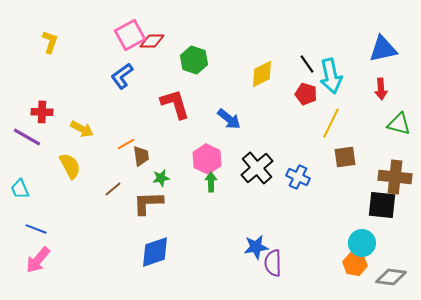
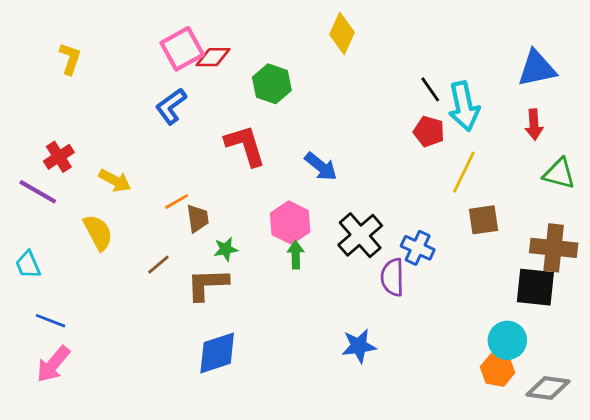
yellow diamond: (262, 74) -> (342, 33), moved, turned -40
red cross: (42, 112) -> (59, 157), turned -35
purple semicircle: (273, 263) -> (392, 277), moved

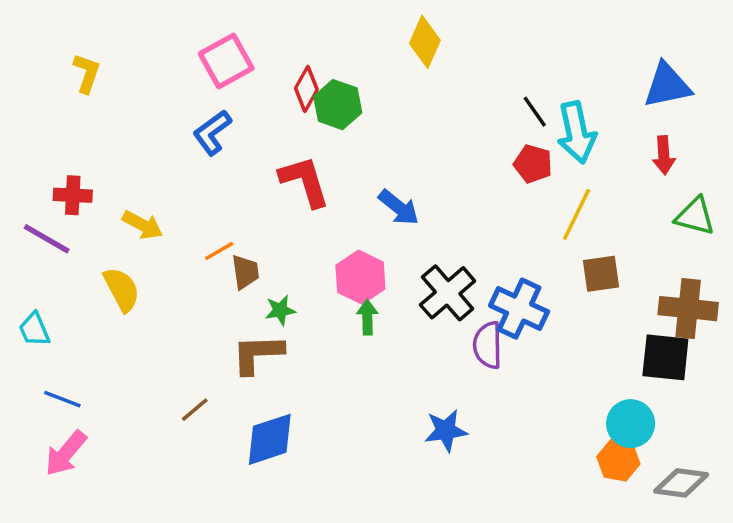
red diamond: (213, 57) -> (306, 89), moved, turned -60
red cross: (59, 157) -> (73, 195), turned 36
blue cross: (418, 248) -> (519, 309), size x1.4
brown line: (158, 265) -> (195, 410), moved

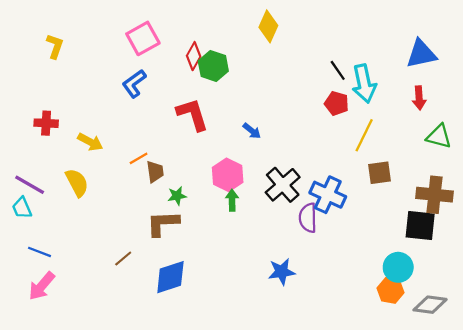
blue arrow: (399, 207) -> (252, 131), size x0.7
purple line: (47, 239) -> (30, 185), moved

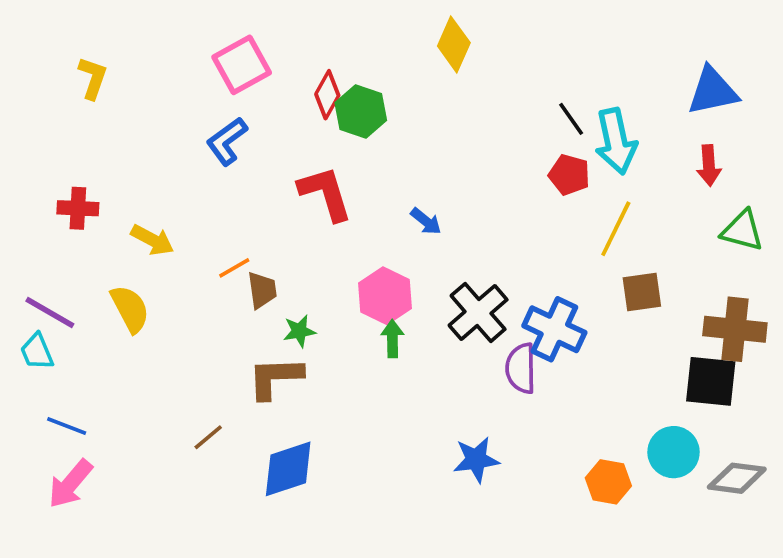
orange hexagon: (390, 290) -> (608, 482), moved
gray diamond: (430, 305) -> (737, 478), moved

